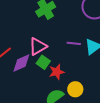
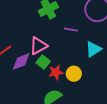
purple line: (74, 43) -> (71, 30), moved
yellow circle: (75, 89) -> (74, 74), moved

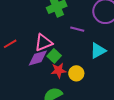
purple diamond: (21, 61) -> (38, 58), moved
green square: (43, 62) -> (54, 56), moved

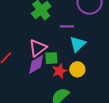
cyan triangle: (98, 51) -> (78, 44), moved
green square: (54, 56) -> (51, 58), turned -32

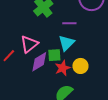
cyan triangle: (78, 44) -> (67, 43), moved
pink triangle: (38, 48) -> (29, 44), moved

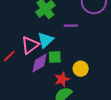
cyan triangle: (67, 43) -> (46, 40), moved
red star: (63, 68) -> (62, 79), moved

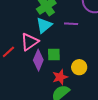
cyan triangle: (46, 40) -> (44, 25), moved
purple diamond: (39, 63) -> (38, 60), turned -40

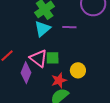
pink triangle: (30, 42) -> (39, 58), moved, turned -48
purple diamond: (38, 60) -> (26, 73), moved

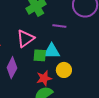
cyan triangle: (42, 29) -> (52, 51), moved, turned 36
pink triangle: (39, 58) -> (26, 39), moved, turned 42

